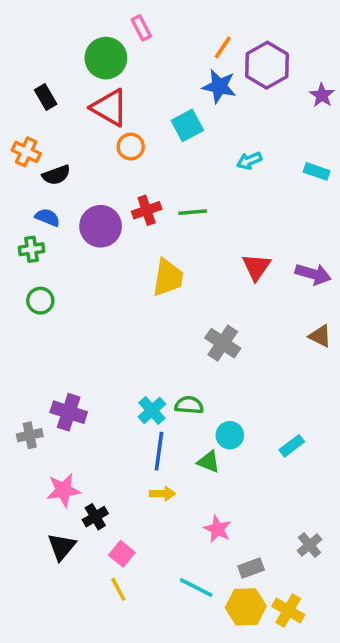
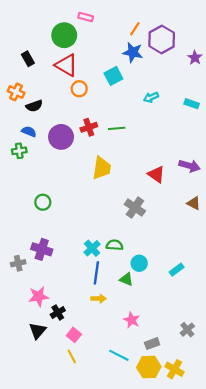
pink rectangle: (141, 28) -> (86, 17), turned -48
red triangle: (256, 267) -> (156, 174), moved, turned -30
green circle: (40, 301) -> (43, 202), moved

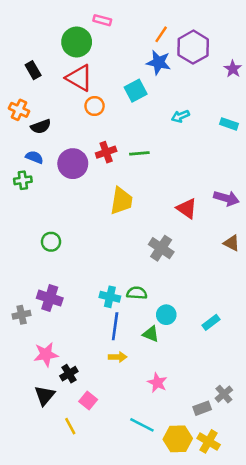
cyan cross: (92, 248) -> (110, 297), turned -35
gray rectangle: (152, 344) -> (202, 408), moved
yellow line: (72, 356) -> (70, 426), moved

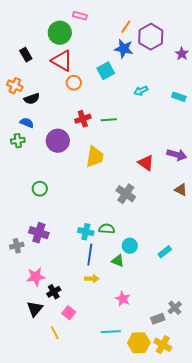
purple circle: (73, 164) -> (58, 141), moved
cyan line: (142, 425) -> (111, 332), turned -30

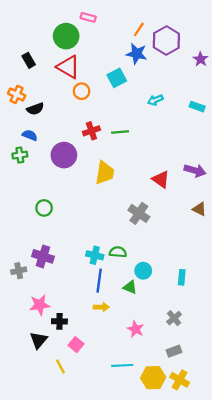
cyan rectangle: (165, 252) -> (182, 277), turned -48
black cross: (54, 292) -> (59, 321), turned 32
gray cross: (175, 308) -> (174, 318), moved

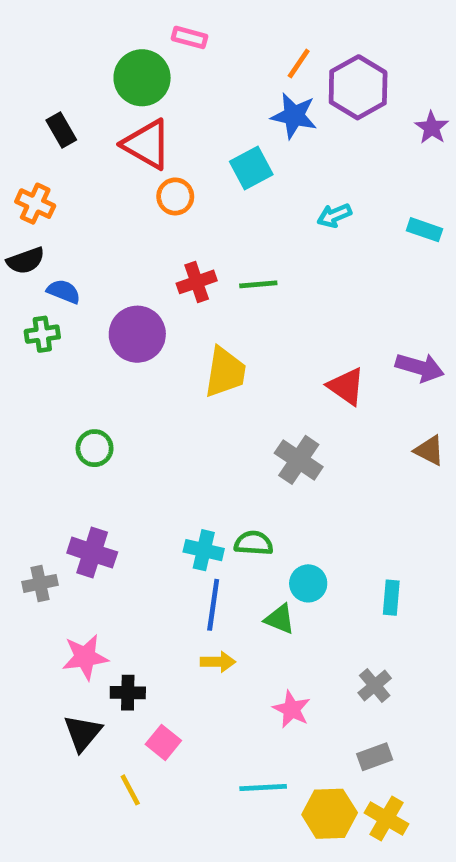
black semicircle: (35, 109) -> (26, 261), moved

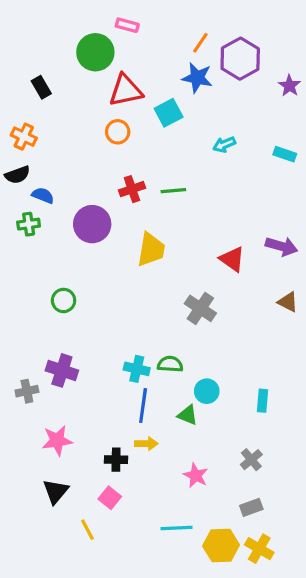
red triangle: (147, 144) -> (126, 90), moved, turned -42
black cross: (128, 693) -> (116, 460), moved

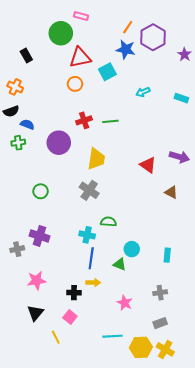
brown triangle: (288, 302) -> (171, 192), moved
gray cross: (200, 308) -> (89, 190), moved
green semicircle: (170, 364) -> (108, 222), moved
gray cross: (251, 460) -> (160, 293), turned 32

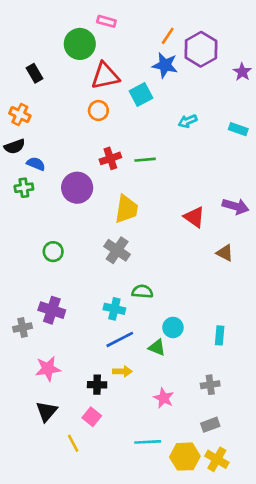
blue line: (91, 258) -> (120, 339), turned 55

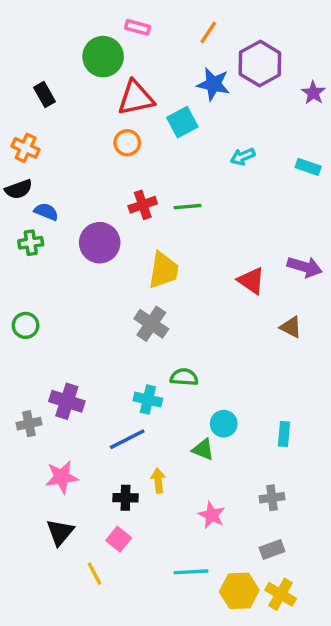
orange line: (168, 36) -> (208, 32), moved
green circle: (53, 252) -> (26, 325), moved
blue line: (120, 339) -> (127, 439), moved
yellow arrow: (122, 371) -> (158, 481), turned -96

